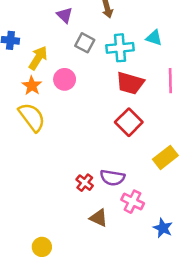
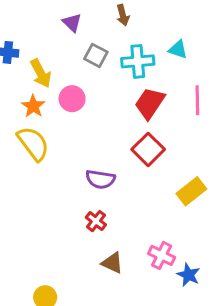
yellow arrow: (38, 58) -> (41, 73), turned 120
red trapezoid: (130, 83) -> (150, 103), turned 108
purple semicircle: (112, 178) -> (100, 179), moved
pink cross: (133, 202) -> (162, 255), moved

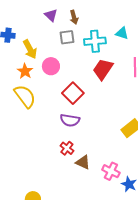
brown arrow: (123, 15) -> (74, 17), moved
gray square: (96, 55) -> (67, 37), turned -35
red square: (148, 149) -> (73, 93), moved
brown triangle: (112, 263) -> (83, 162), moved

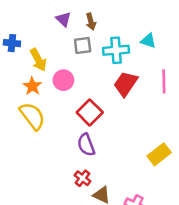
purple semicircle: (70, 120) -> (86, 145), turned 60

